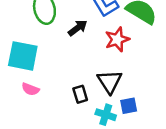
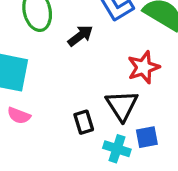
red star: (117, 39) -> (144, 67), moved

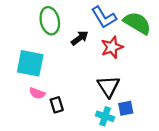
red star: (144, 67) -> (112, 47), moved
black rectangle: (84, 122) -> (57, 105), moved

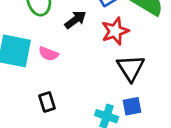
black triangle: (108, 86) -> (131, 68), moved
pink semicircle: (37, 93) -> (48, 54), moved

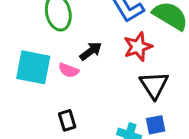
black arrow: (75, 20) -> (91, 51), moved

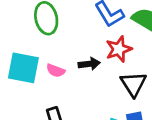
black arrow: (91, 51) -> (89, 64), moved, turned 30

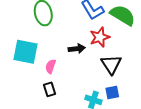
pink semicircle: (56, 71) -> (51, 66), moved, turned 88

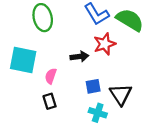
black triangle: (111, 64) -> (121, 94), moved
blue square: (112, 93) -> (93, 86), moved

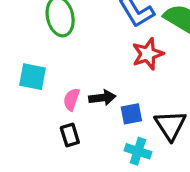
black arrow: (79, 57) -> (102, 98), moved
cyan square: (23, 60) -> (33, 77), size x0.7

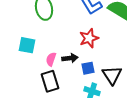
red star: (148, 54) -> (89, 38), moved
black rectangle: (70, 135) -> (50, 81), size x1.5

